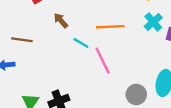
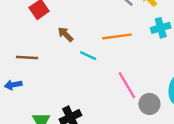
cyan cross: (153, 22) -> (161, 28), turned 30
pink line: (103, 61) -> (127, 85), moved

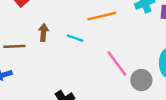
brown arrow: (65, 34) -> (43, 33), moved, turned 56

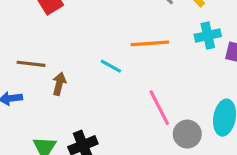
brown arrow: (43, 33) -> (59, 84), moved

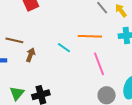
pink line: (159, 108) -> (99, 64), moved

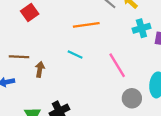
orange line: (90, 36) -> (86, 25), moved

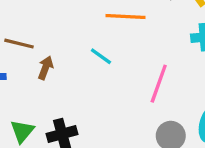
pink line: (117, 65) -> (159, 84), turned 40

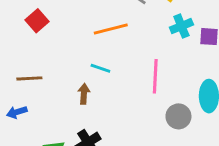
brown arrow: (45, 68) -> (84, 94), moved

